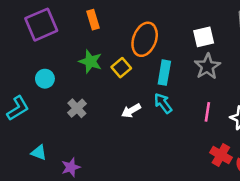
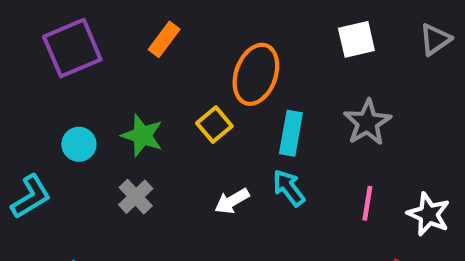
orange rectangle: (93, 20) -> (164, 39), turned 54
white square: (204, 37) -> (356, 39), moved
green star: (90, 61) -> (142, 136), moved

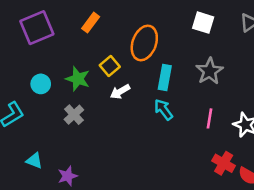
white square: (356, 39) -> (203, 23), turned 30
yellow square: (214, 125) -> (110, 66), moved
white arrow: (232, 201) -> (120, 92), moved

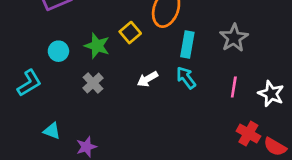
white arrow: (120, 92) -> (147, 79), moved

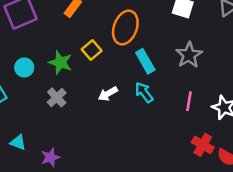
cyan rectangle: (187, 44) -> (145, 61), turned -40

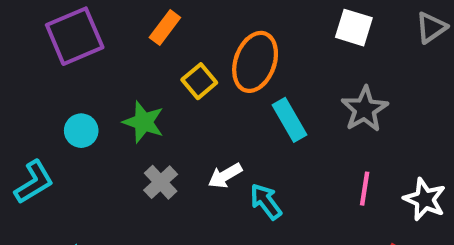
yellow square: (92, 50) -> (199, 81), moved
cyan arrow: (144, 92) -> (266, 201), moved
gray cross: (57, 97) -> (161, 182), moved

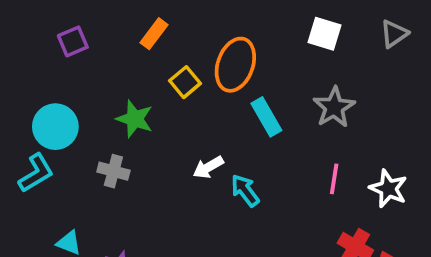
purple square: (75, 36) -> (73, 41), size x0.6
cyan circle: (81, 131) -> (55, 127), moved, size x1.5
gray cross: (161, 182) -> (113, 171), moved, turned -32

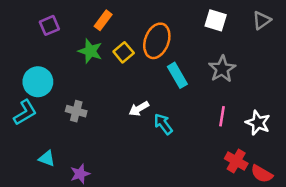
green star: (135, 119) -> (90, 51), moved

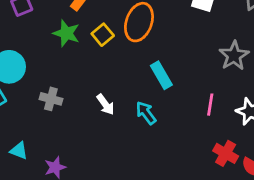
gray star: (222, 69) -> (234, 56), moved
cyan rectangle: (177, 75) -> (161, 75), moved
white arrow: (139, 109) -> (105, 105), moved, turned -96

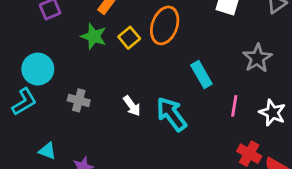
cyan rectangle: (161, 75) -> (201, 74), moved
cyan arrow: (146, 113) -> (171, 114), size x1.5

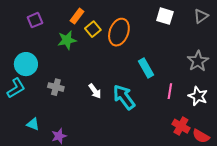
green star: (94, 36) -> (67, 40), turned -30
yellow square: (129, 38) -> (93, 29), moved
gray star: (257, 58) -> (198, 61), moved

